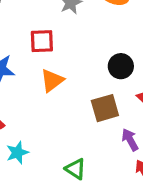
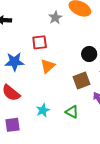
cyan star: (17, 153) -> (43, 110), moved
green triangle: (75, 169) -> (72, 112), moved

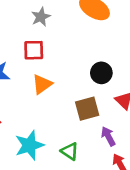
gray star: (55, 18) -> (41, 17), moved
cyan star: (43, 110) -> (29, 145), size x1.5

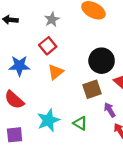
red square: (34, 50) -> (48, 46), turned -35
black circle: (101, 73) -> (102, 61), size x1.5

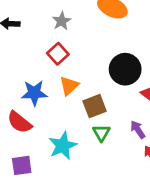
blue star: (19, 66) -> (34, 93), moved
brown square: (92, 89) -> (95, 106), moved
green triangle: (80, 123) -> (101, 133), moved, turned 32

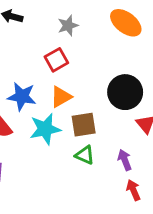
green triangle: (101, 133) -> (85, 155), turned -48
cyan star: (63, 146) -> (45, 129), moved

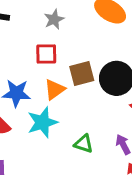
red square: (56, 60) -> (46, 54), turned 35
brown square: (84, 125) -> (82, 73), moved

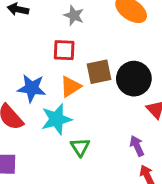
gray star: (54, 19) -> (74, 15), turned -30
green triangle: (84, 144) -> (80, 147), moved, turned 36

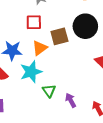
black circle: (134, 79) -> (85, 26), moved
purple arrow: (137, 146) -> (71, 100), moved

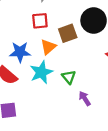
green triangle: (49, 91) -> (69, 77), moved

